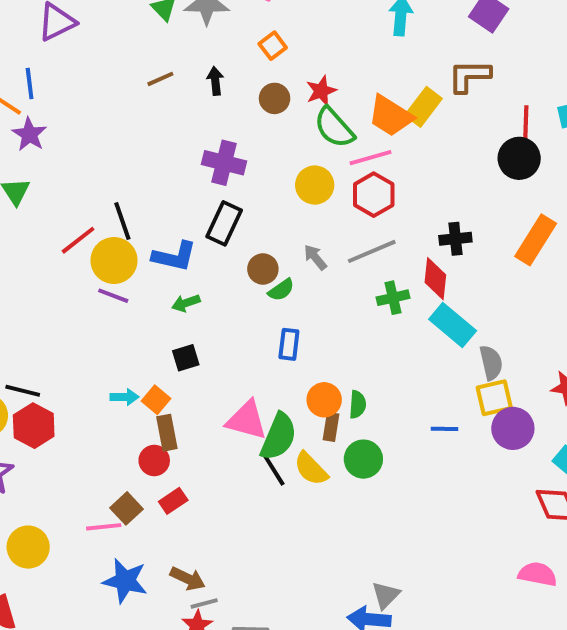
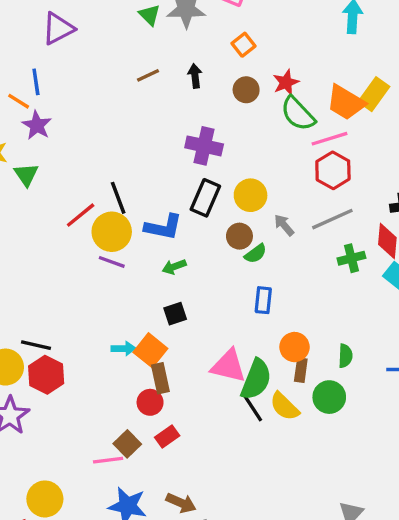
yellow circle: (315, 185) -> (251, 195), moved
orange square: (156, 400) -> (150, 350), size x1.4
green semicircle: (358, 405) -> (345, 356), moved
yellow circle: (28, 547) -> (45, 499), moved

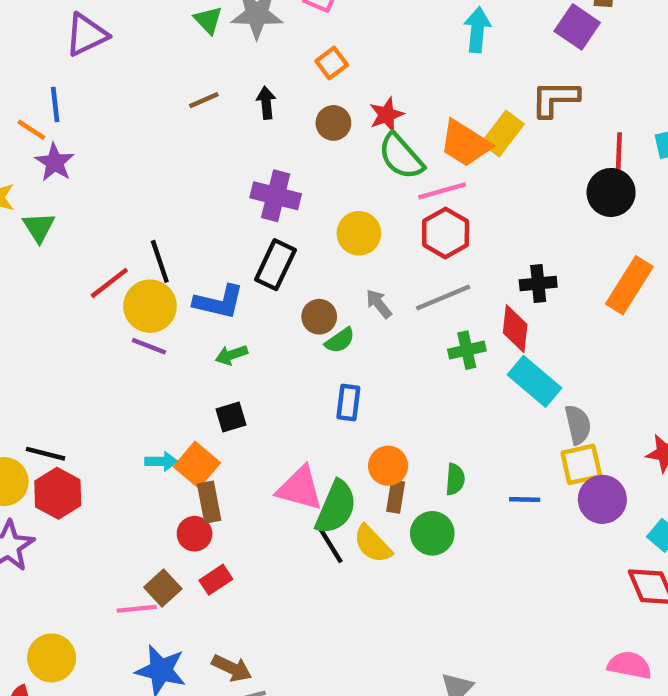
yellow circle: (251, 195) -> (359, 233), moved

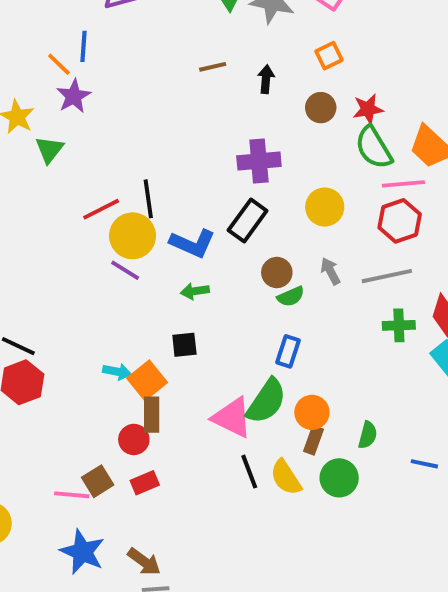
purple cross: (276, 196) -> (259, 161), turned -30
green semicircle: (336, 507) -> (266, 401), moved

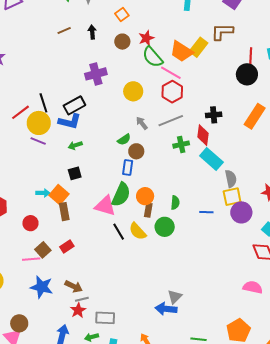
pink line: (403, 184) -> (171, 73), turned 45
black rectangle: (248, 220) -> (74, 105), moved, turned 35
brown circle: (277, 273) -> (136, 151), moved
red circle: (134, 439) -> (30, 223), moved

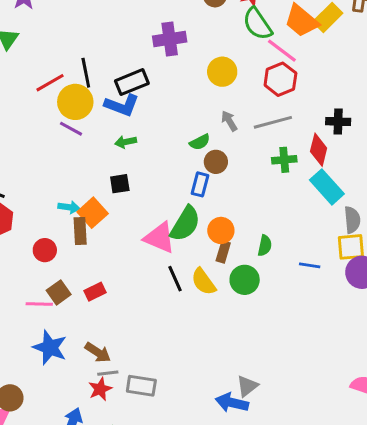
brown rectangle: (64, 212) -> (80, 231), moved
gray rectangle: (105, 318) -> (141, 386), moved

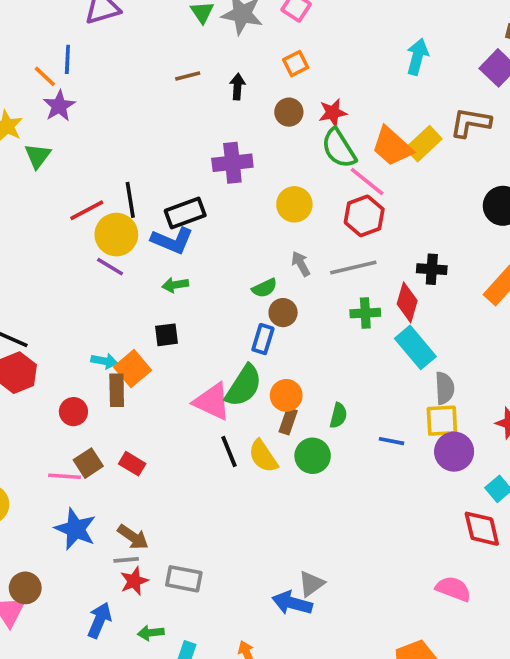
red rectangle: (95, 292) -> (132, 464), turned 55
gray line: (108, 373) -> (126, 560), moved

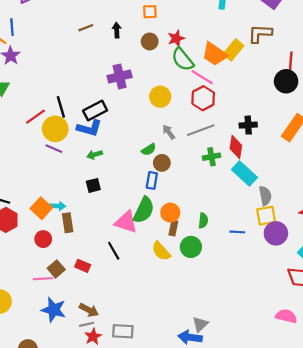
orange square: (296, 64) -> (150, 12), turned 32
orange square: (133, 369) -> (41, 208), moved
black line: (229, 451) -> (114, 251), moved

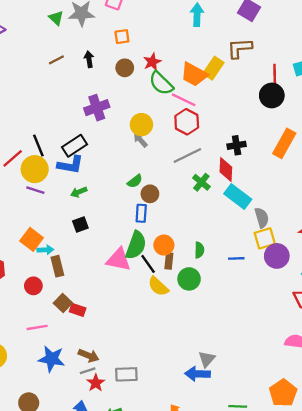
gray arrow: (169, 132) -> (140, 140), moved
green cross: (212, 157) -> (201, 182), turned -35
orange square: (41, 208) -> (32, 239), moved
black line: (114, 251) -> (148, 264), moved
brown square: (56, 269) -> (63, 303), moved

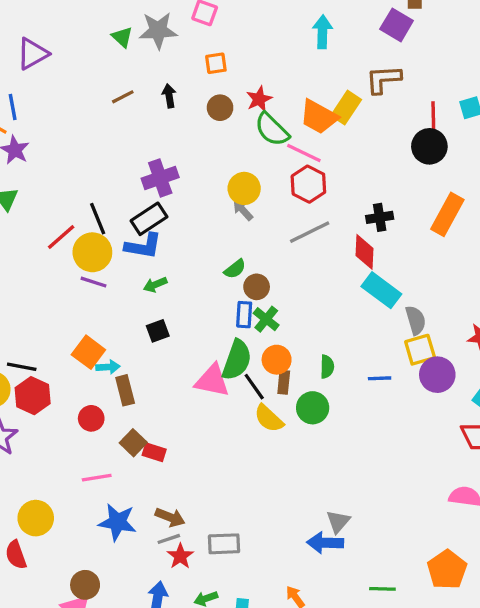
purple cross: (97, 108) -> (160, 178), moved
green cross: (201, 182) -> (266, 319), moved

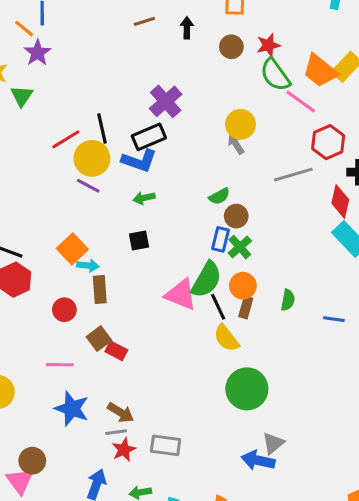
purple cross: (160, 178) -> (166, 101), turned -32
red hexagon: (308, 184) -> (328, 142), moved
green circle: (313, 408) -> (247, 389), moved, size x1.4

